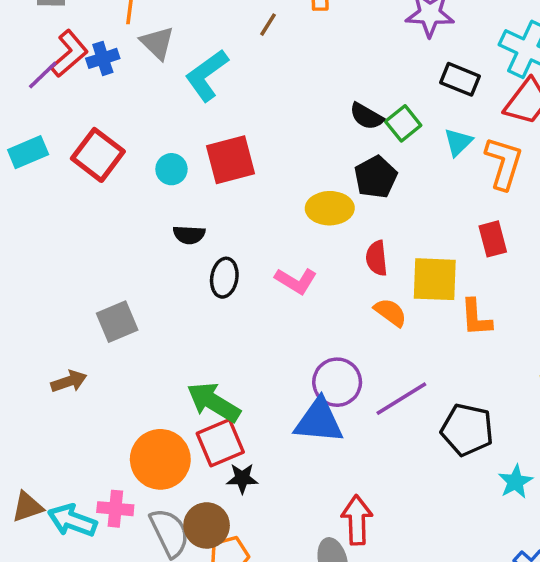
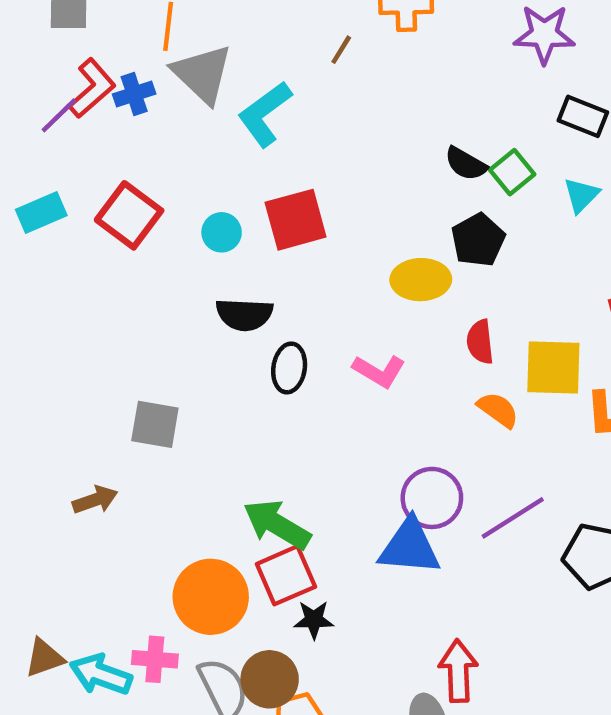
gray triangle: (157, 43) -> (202, 74), size x1.4
black semicircle: (189, 235) -> (244, 314), size x1.4
gray square: (117, 322) -> (155, 424), turned 33

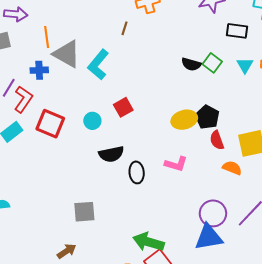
red L-shape: (92, 88) -> (23, 99), moved
blue cross: (134, 94) -> (39, 70), turned 30
red square: (296, 220) -> (123, 107), size x0.7
black pentagon: (478, 240) -> (207, 117), moved

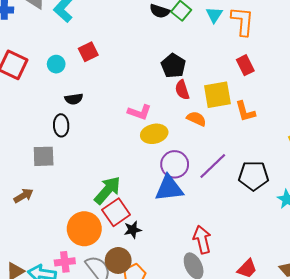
yellow ellipse: (184, 120) -> (154, 134), moved
black semicircle: (111, 154) -> (74, 99), size x0.7
black ellipse: (137, 172) -> (61, 125), moved
green arrow: (148, 242) -> (107, 190), turned 112

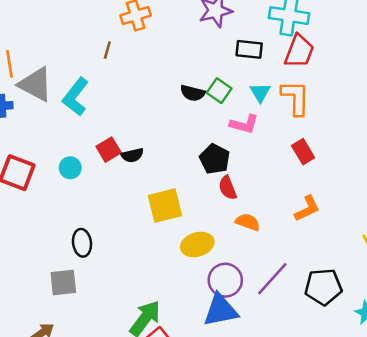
yellow square: (217, 95) -> (165, 206), moved
black semicircle: (74, 99) -> (132, 155), moved
orange L-shape: (245, 111) -> (307, 209), turned -95
pink L-shape: (139, 112) -> (244, 124), moved

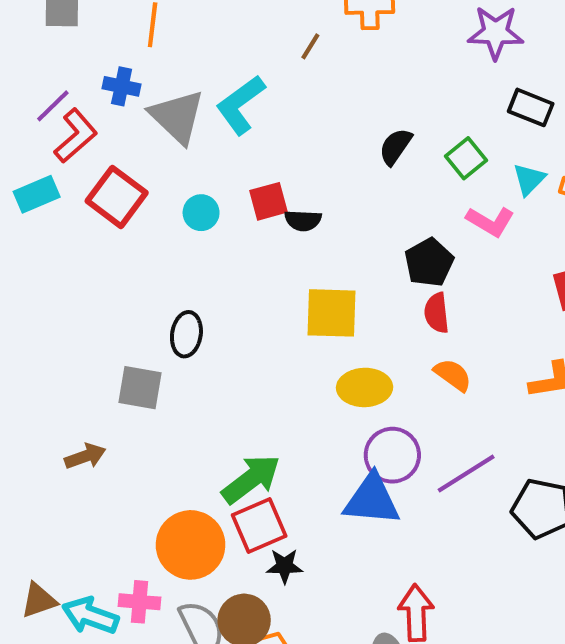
gray triangle: (35, 84) -> (177, 117), moved
black semicircle: (193, 93) -> (395, 147), moved, turned 95

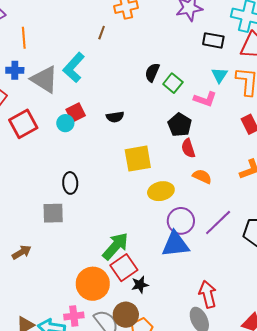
green square: (466, 158) -> (173, 83), moved
red square: (117, 197) -> (23, 124), turned 36
red square: (269, 201) -> (76, 112), moved
brown arrow: (85, 456) -> (22, 252), moved

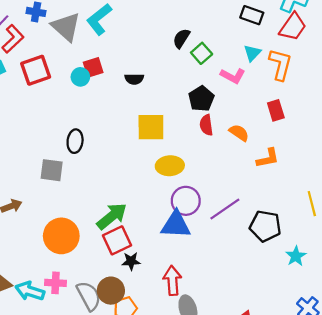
orange semicircle: (202, 176) -> (239, 133), moved
orange circle: (93, 284) -> (61, 236), moved
red arrow: (208, 294) -> (172, 280), moved

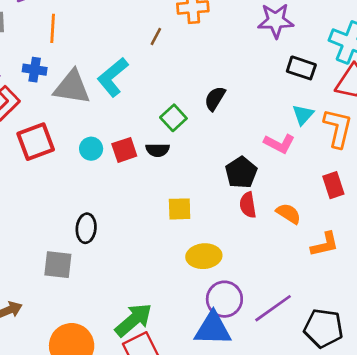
gray triangle: (66, 27) -> (72, 87), turned -32
green square: (202, 53) -> (173, 118), moved
red square: (93, 67) -> (124, 150), moved
yellow square: (151, 127) -> (180, 209), size x0.7

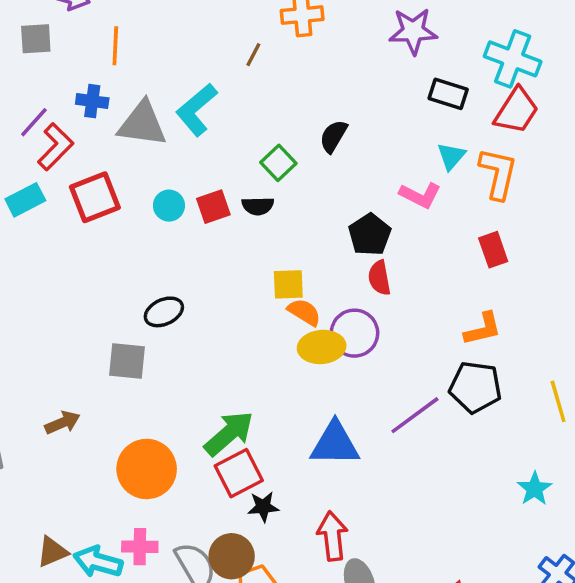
orange semicircle: (288, 214) -> (304, 312), moved
black ellipse: (86, 228) -> (164, 312), turned 60
purple circle: (224, 299) -> (354, 333), moved
black pentagon: (323, 328) -> (475, 387), moved

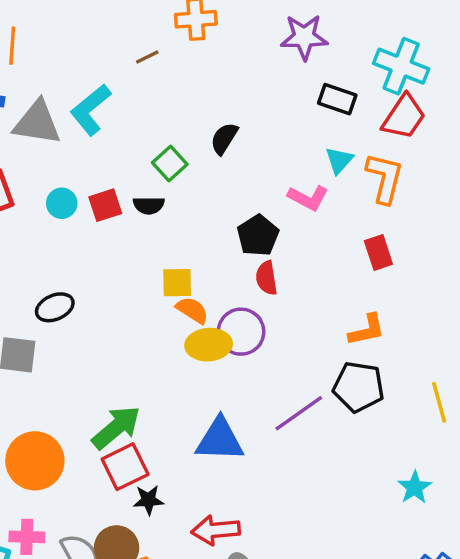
brown line: (253, 55) -> (147, 57), turned 35
red arrow: (332, 536) -> (216, 530), turned -90

